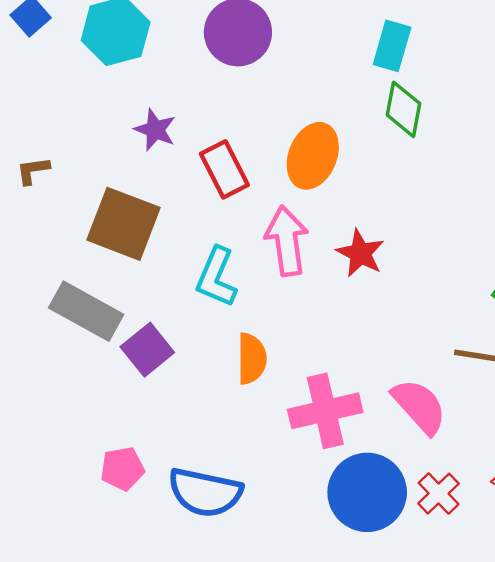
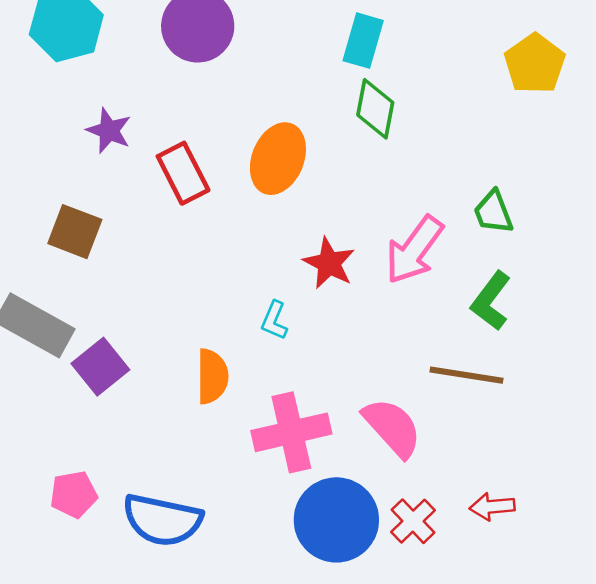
brown square: (124, 224) -> (75, 232), size x0.7
pink arrow: (287, 241) -> (414, 250), moved, turned -136
cyan L-shape: (216, 277) -> (274, 320), moved, size x0.6

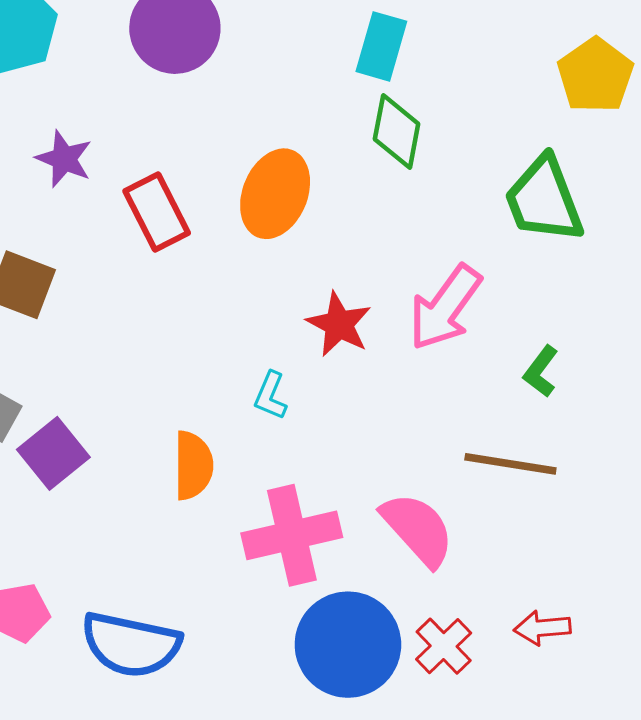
green trapezoid: (493, 212) -> (544, 200), moved, size x1.6
green L-shape: (491, 301) -> (541, 371), size x0.7

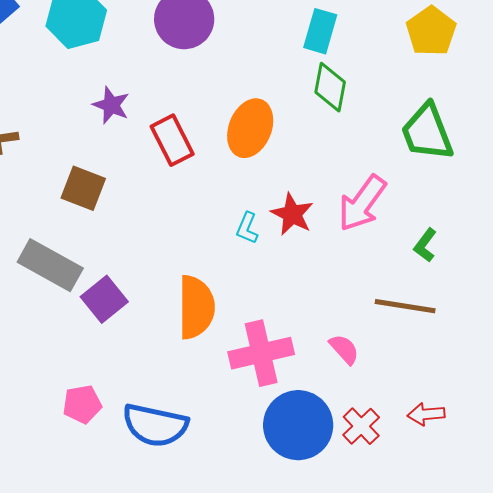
yellow pentagon: (595, 75) -> (431, 31), moved
cyan L-shape: (271, 396) -> (247, 228), moved
orange semicircle: (193, 465) -> (196, 307), size x1.4
pink semicircle: (418, 529) -> (344, 349), size x0.6

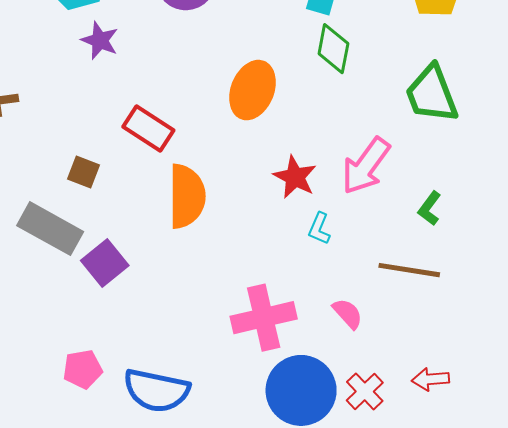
purple star: (111, 105) -> (100, 40), moved
red rectangle: (172, 140) -> (148, 128), moved, turned -30
brown square: (83, 188) -> (84, 172), moved, size x0.7
cyan L-shape: (247, 228) -> (319, 229), moved
orange semicircle: (196, 307) -> (187, 196), moved

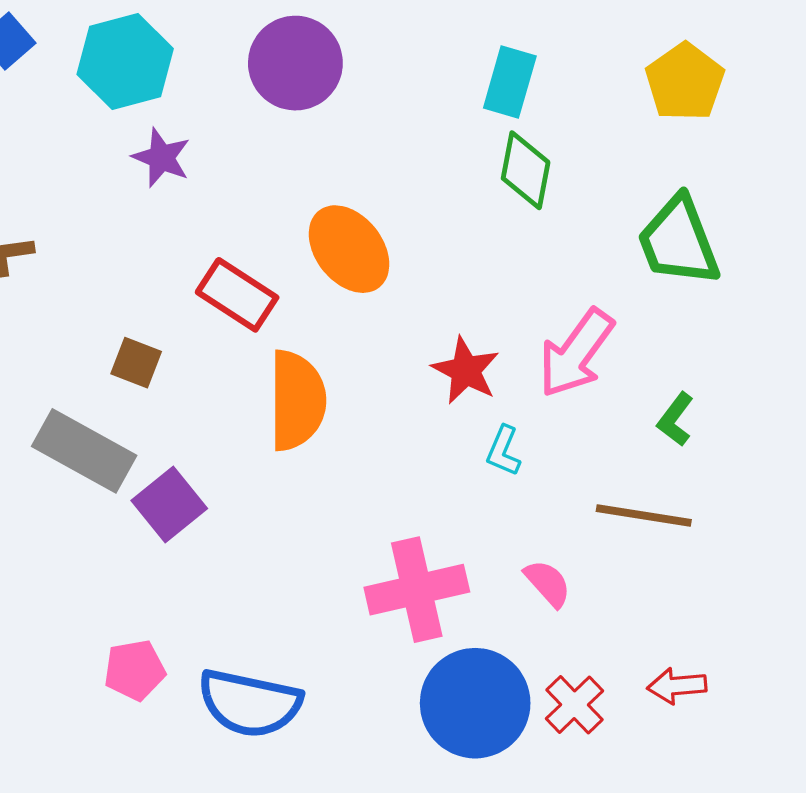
orange ellipse: (253, 90) -> (349, 249), moved, turned -60

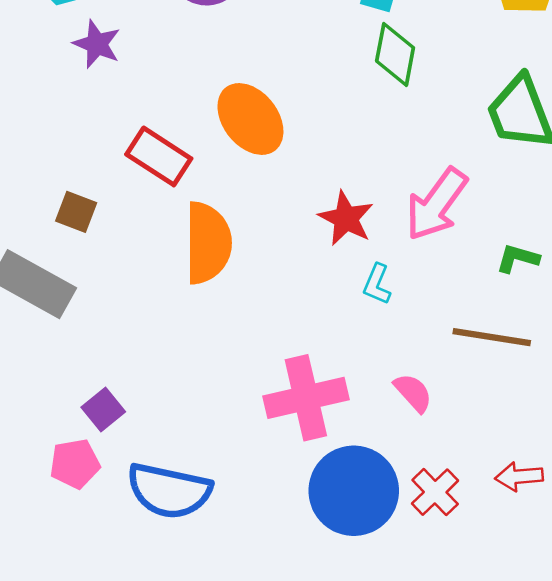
green L-shape: (675, 419) -> (518, 258), turned 69
purple square: (169, 505) -> (103, 409), moved, size x0.7

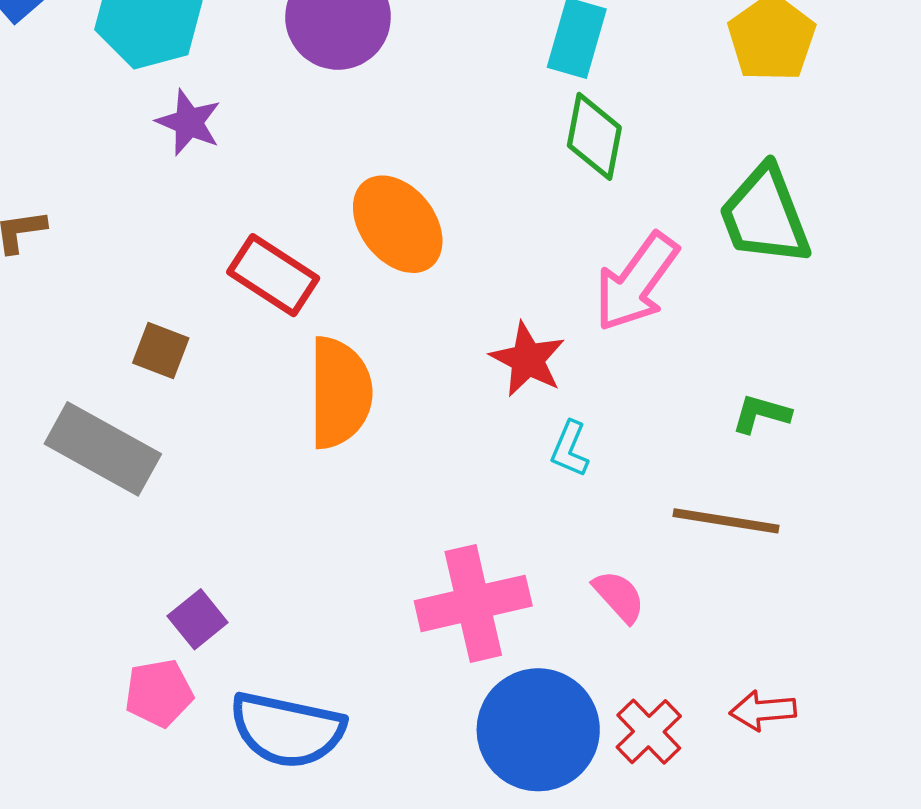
pink arrow: (436, 204) -> (636, 282), moved

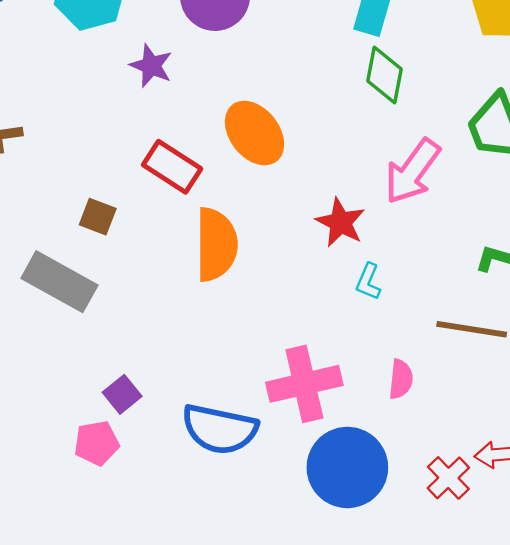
purple star: (189, 122) -> (151, 66), moved
pink semicircle: (619, 596) -> (401, 379), turned 48
blue semicircle: (287, 730) -> (220, 429), moved
red cross: (649, 732) -> (448, 478), moved

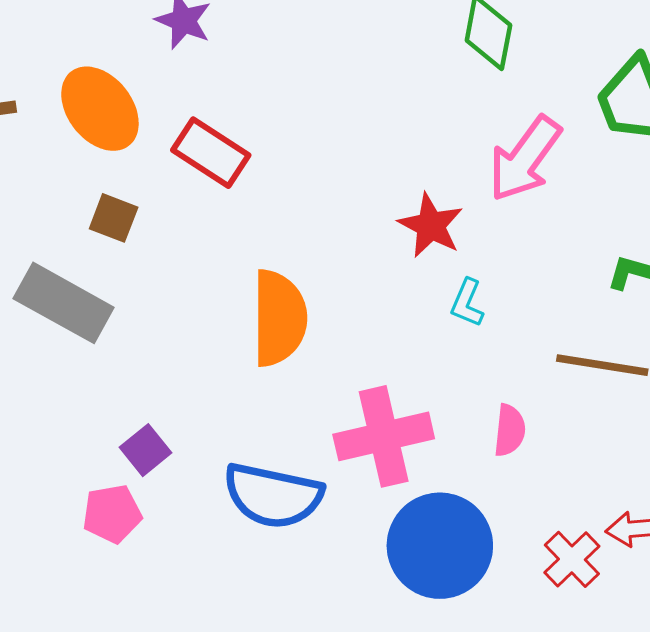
orange ellipse: (254, 133) -> (100, 109), moved
orange semicircle: (216, 245) -> (279, 318), moved

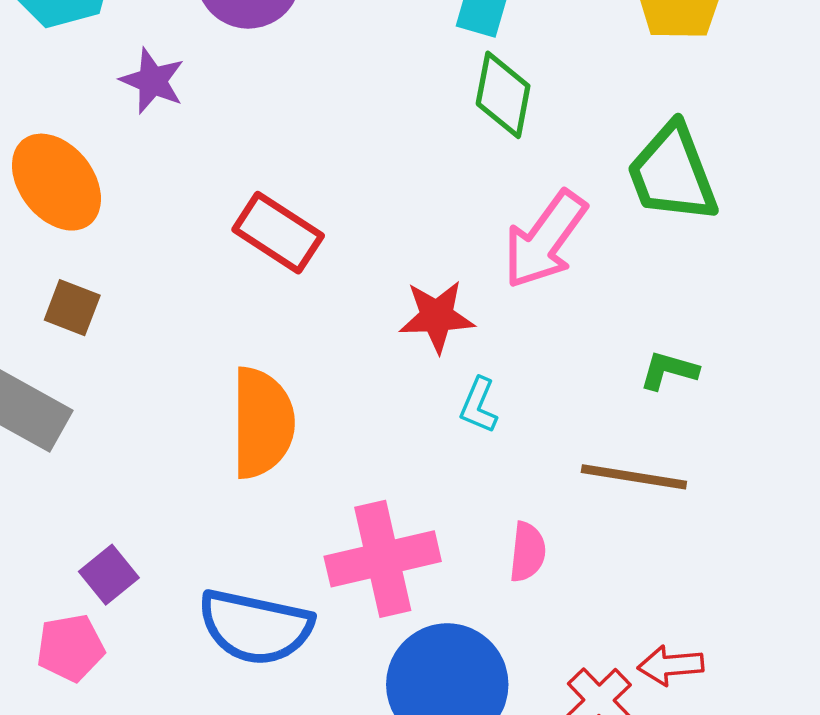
red rectangle: (211, 153) -> (278, 233), moved
red star: (431, 226) -> (437, 316), turned -30

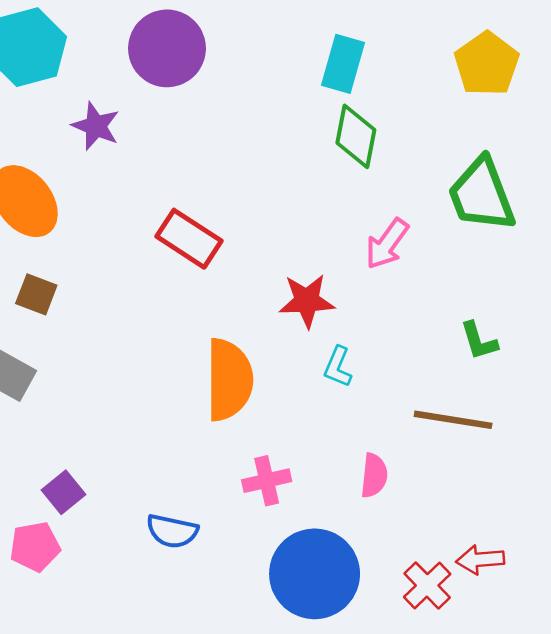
pink arrow: (545, 240) -> (387, 244), size x0.7
green L-shape: (669, 370) -> (479, 341), turned -123
orange semicircle: (262, 423) -> (229, 380), moved
pink cross: (383, 559) -> (267, 481), size x0.6
blue semicircle: (255, 627) -> (172, 531), size x0.6

